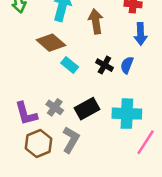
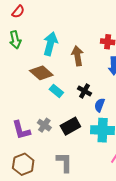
blue semicircle: (127, 65) -> (100, 105), moved
gray L-shape: (71, 140) -> (64, 162), moved, turned -30
brown hexagon: (38, 143) -> (23, 164), moved

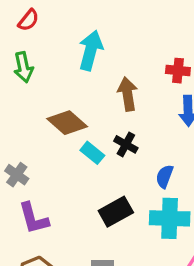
cyan arrow: (50, 44) -> (91, 50), moved
black cross: (84, 91) -> (126, 144), moved
gray cross: (44, 125) -> (17, 175), moved

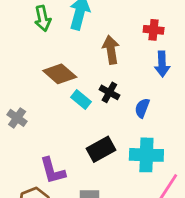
green arrow: (23, 67) -> (43, 18), moved
blue semicircle: (165, 176) -> (142, 108), moved
purple L-shape: (34, 218) -> (53, 171), moved

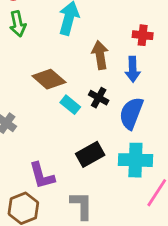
green arrow: (43, 18) -> (18, 24), moved
blue arrow: (162, 64) -> (133, 69), moved
blue semicircle: (142, 108) -> (131, 113), size x1.6

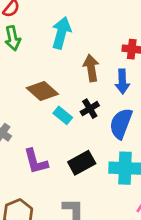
black cross: (99, 98) -> (90, 109), turned 30
purple L-shape: (42, 176) -> (36, 161), moved

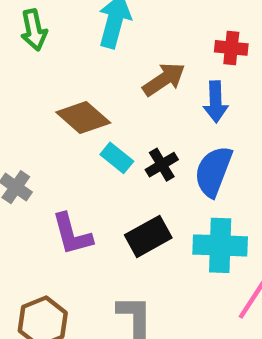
brown arrow: (91, 68) -> (164, 79), turned 65
black cross: (90, 109) -> (162, 165), moved

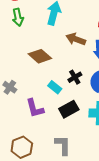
brown arrow: (164, 79) -> (76, 39), turned -126
cyan rectangle: (117, 158) -> (55, 87), moved

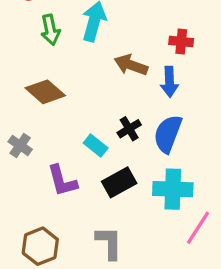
green arrow: (18, 17) -> (50, 30), moved
brown diamond: (40, 56) -> (45, 92), moved

